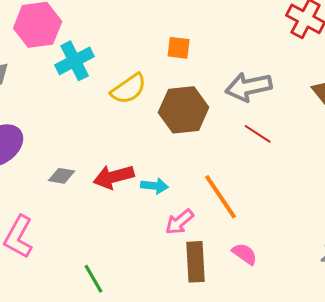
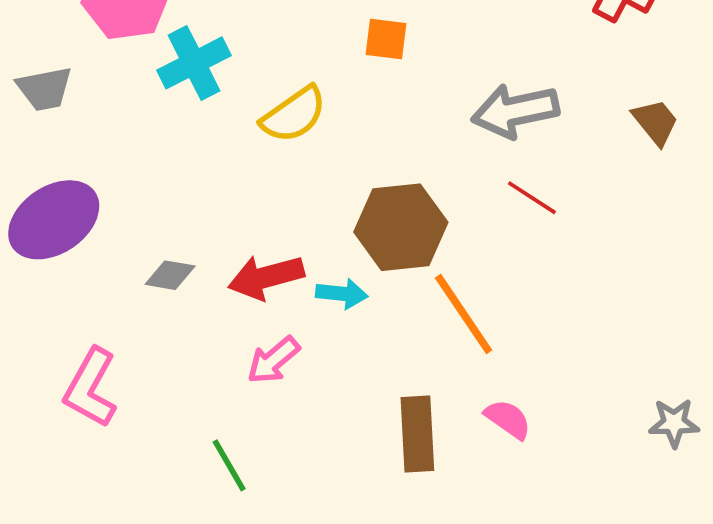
brown hexagon: (184, 110) -> (401, 227), moved
pink arrow: (180, 222) -> (273, 360), moved

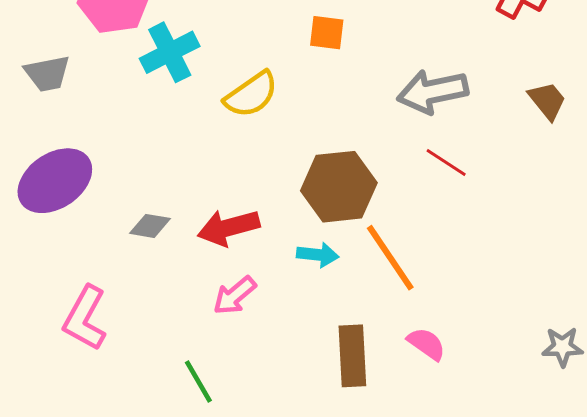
cyan arrow: (342, 294) -> (318, 255), moved

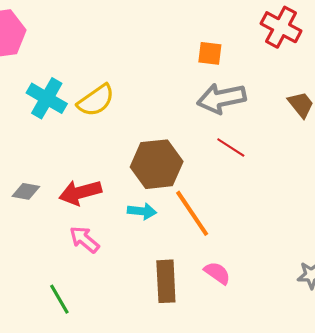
orange square: (327, 33) -> (210, 53), moved
cyan cross: (170, 52) -> (47, 98), moved, turned -33
pink arrow: (235, 295) -> (84, 239), turned 80

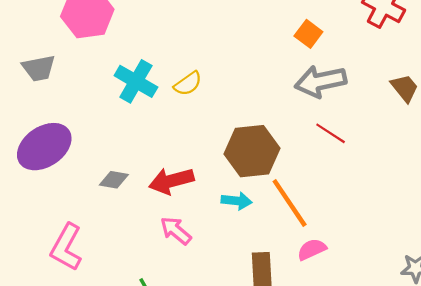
orange square: (210, 53) -> (308, 34), turned 30
yellow semicircle: (96, 100) -> (188, 84), size x0.7
pink semicircle: (217, 273) -> (312, 249), moved, turned -60

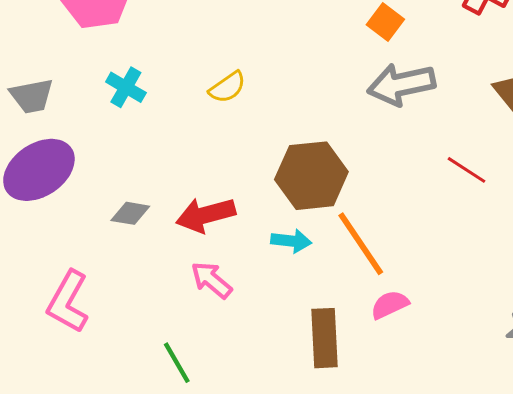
gray trapezoid: (39, 68) -> (32, 96), moved
cyan cross: (136, 81) -> (126, 87), moved, size x0.7
red line: (331, 133) -> (467, 170), moved

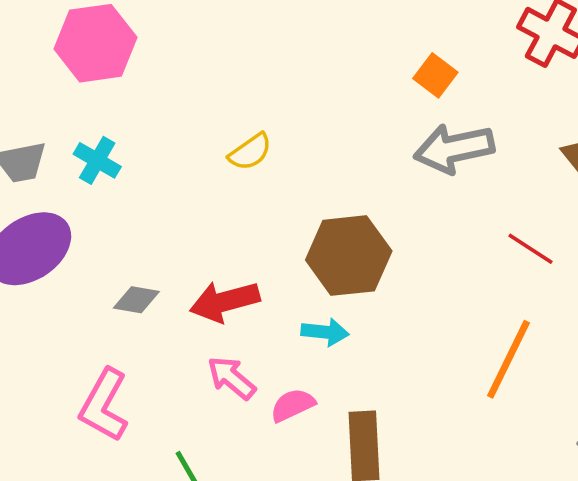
cyan cross: (126, 87) -> (97, 160), moved
orange line: (361, 244) -> (508, 359), moved, turned 60
pink L-shape: (68, 302) -> (104, 405), moved
pink semicircle: (390, 305) -> (293, 405), moved

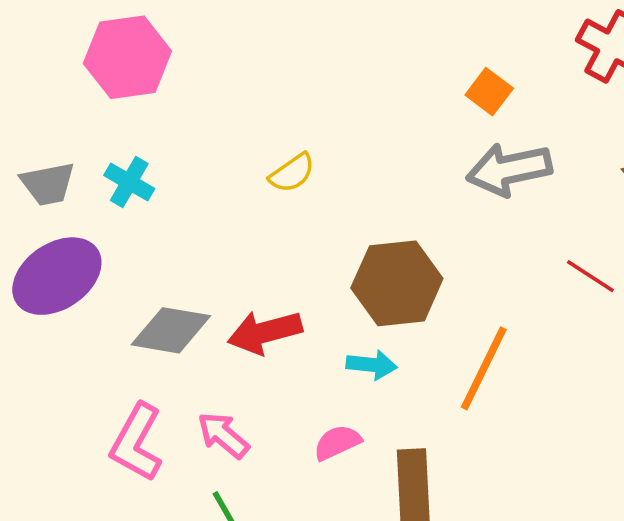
gray diamond: (136, 300) -> (171, 330), size x1.6
orange line: (508, 359) -> (484, 368), moved
pink arrow: (231, 378) -> (223, 435), moved

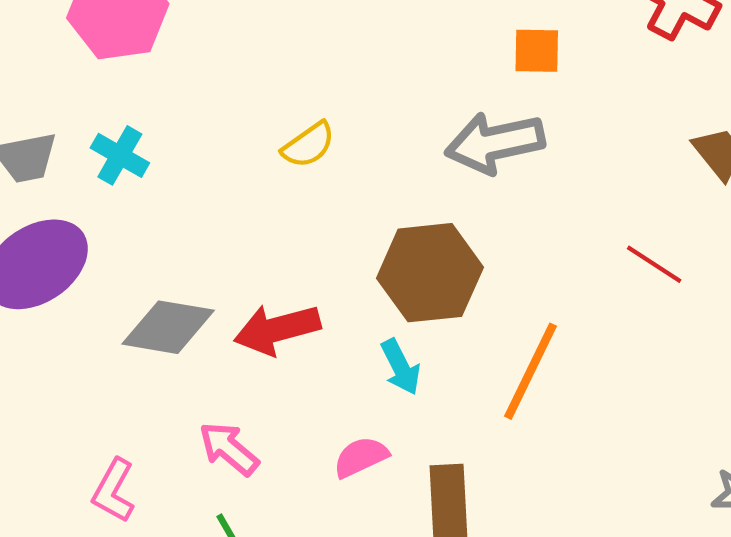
orange square: (489, 92) -> (537, 51), turned -36
gray arrow: (509, 169) -> (495, 143), moved
cyan arrow: (372, 365) -> (401, 367), turned 57
pink L-shape: (136, 442) -> (114, 491), moved, size x0.7

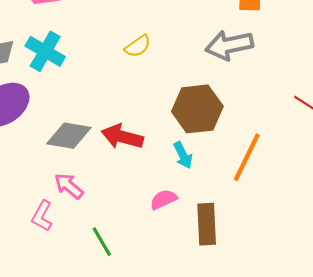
cyan cross: (120, 155) -> (45, 51), size x1.4
red arrow: (277, 329) -> (122, 137), turned 30
pink arrow: (229, 449) -> (69, 186), moved

